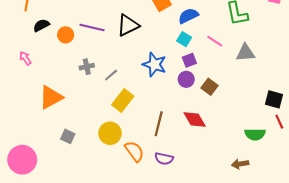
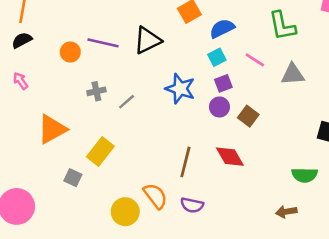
black semicircle: (41, 25) -> (22, 40), moved
cyan square: (184, 39) -> (217, 57), turned 32
yellow rectangle: (123, 100) -> (100, 151), moved
yellow circle: (110, 133) -> (125, 212), moved

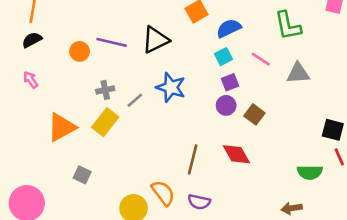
blue star: (180, 89) -> (171, 87), moved
yellow rectangle: (100, 151) -> (105, 122), moved

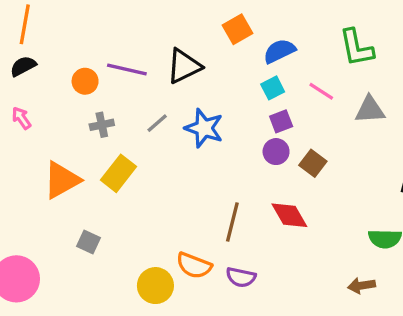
gray cross: (105, 90) -> (102, 125), moved
gray line: (135, 100) -> (157, 123), moved
orange semicircle: (163, 193) -> (194, 265), turned 148

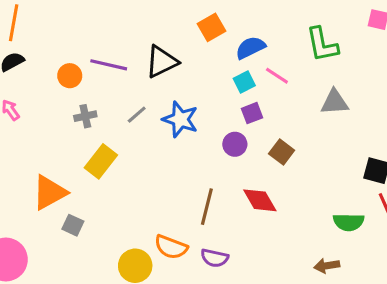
pink line: (321, 91) -> (277, 76), moved
purple circle: (276, 152) -> (235, 144), moved
orange triangle: (62, 180) -> (49, 193), moved

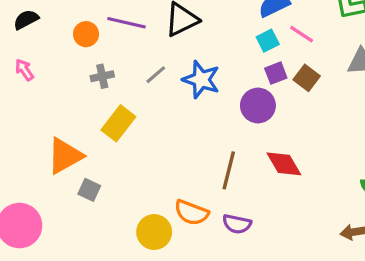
purple circle: (235, 144) -> (258, 106), size x1.4
brown square: (282, 152) -> (307, 78), moved

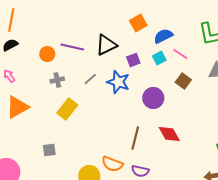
purple square: (276, 73) -> (133, 60), moved
orange triangle: (65, 156) -> (17, 107), moved
gray square: (89, 190) -> (49, 150), turned -32

